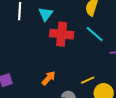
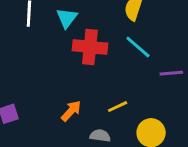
yellow line: (88, 80) -> (118, 107), moved

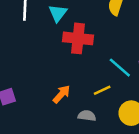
cyan line: (138, 47) -> (120, 68), moved

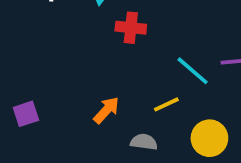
red cross: (78, 38) -> (131, 28), size x0.7

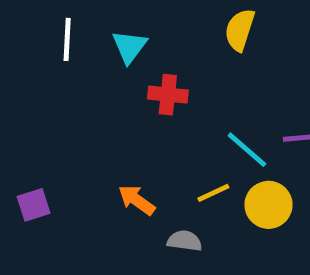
orange arrow: (106, 110) -> (137, 200), turned -96
yellow circle: (209, 138) -> (269, 205), moved

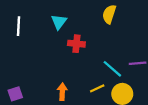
white line: (67, 39) -> (19, 26), moved
orange arrow: (137, 200) -> (62, 92), turned 56

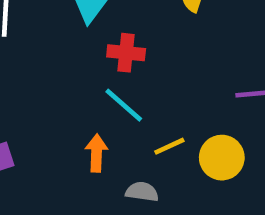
cyan line: (112, 69) -> (124, 105), moved

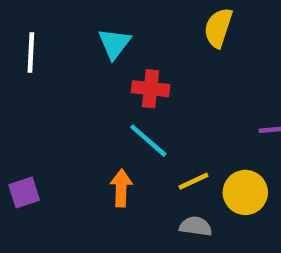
gray semicircle: (142, 192) -> (196, 226), moved

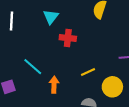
cyan line: (148, 141) -> (33, 67), moved
yellow line: (193, 181) -> (88, 72), moved

